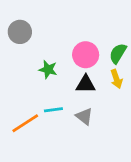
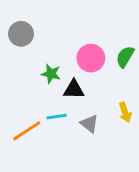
yellow arrow: (116, 79) -> (125, 112), moved
black triangle: (86, 84) -> (74, 89), moved

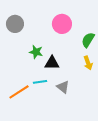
pink circle: (91, 58) -> (62, 24), moved
yellow arrow: (125, 112) -> (88, 63), moved

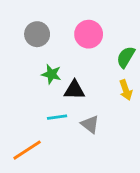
gray circle: (15, 24) -> (37, 34), moved
orange line: (19, 92) -> (27, 150), moved

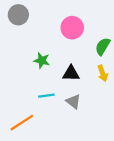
gray circle: (37, 34) -> (18, 15), moved
black triangle: (74, 90) -> (71, 73), moved

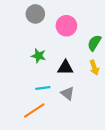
gray circle: (18, 15) -> (35, 14), moved
orange line: (22, 123) -> (34, 111), moved

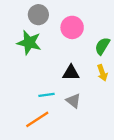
green star: (39, 56) -> (29, 43), moved, size x1.5

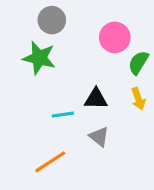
pink circle: (72, 27) -> (115, 37), moved
cyan line: (47, 95) -> (63, 115), moved

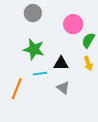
green star: (39, 58) -> (34, 49), moved
orange line: (50, 162) -> (17, 89), moved, turned -35

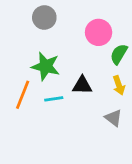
gray triangle: (63, 88) -> (113, 118), moved
orange line: (17, 89) -> (23, 95), moved

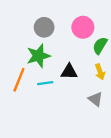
gray circle: (44, 17) -> (44, 27), moved
green star: (46, 66) -> (38, 56), turned -30

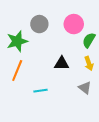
green star: (38, 56) -> (17, 41), moved
cyan line: (45, 83) -> (40, 91), moved

